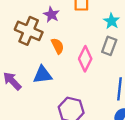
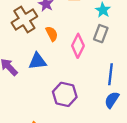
brown cross: (29, 31) -> (24, 20), turned 35

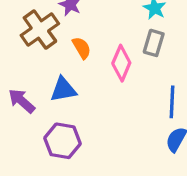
purple hexagon: (65, 94) -> (62, 141), moved

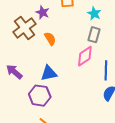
pink diamond: (121, 63) -> (85, 56), moved, turned 35
blue triangle: (63, 90) -> (49, 73), moved

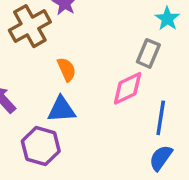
cyan star: (94, 14) -> (167, 19), moved
orange semicircle: (50, 39) -> (67, 69), moved

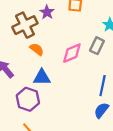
orange semicircle: (67, 69) -> (37, 49), moved, turned -32
pink diamond: (128, 88) -> (72, 53), moved

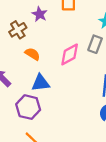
brown cross: (25, 25) -> (18, 30), size x0.7

